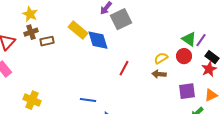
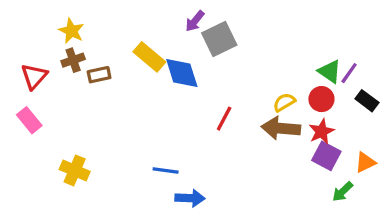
red star: (209, 69) -> (321, 132), moved
brown arrow: (159, 74) -> (281, 128), size x1.6
purple square: (187, 91) -> (326, 156), turned 36

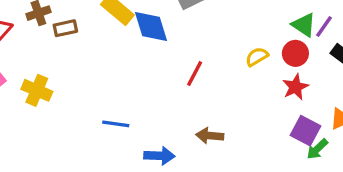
brown arrow: (281, 128) -> (210, 136), moved, size x0.7
purple square: (326, 156) -> (305, 131), moved
yellow cross: (75, 170) -> (37, 90), moved
blue line: (166, 170) -> (116, 124), moved

